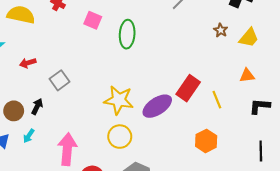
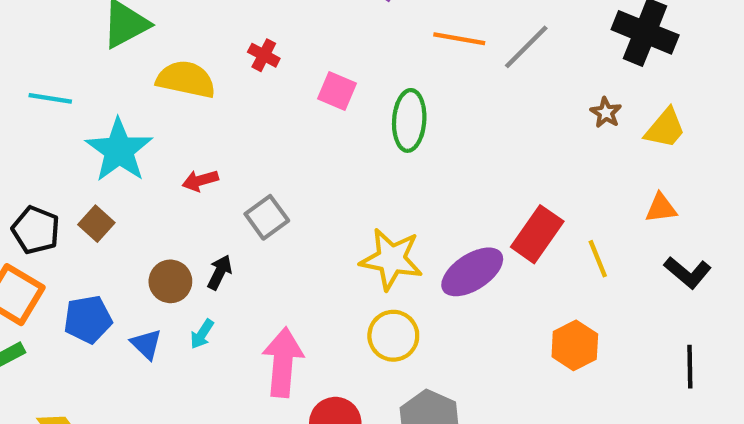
black L-shape: (260, 106) -> (688, 272), turned -145

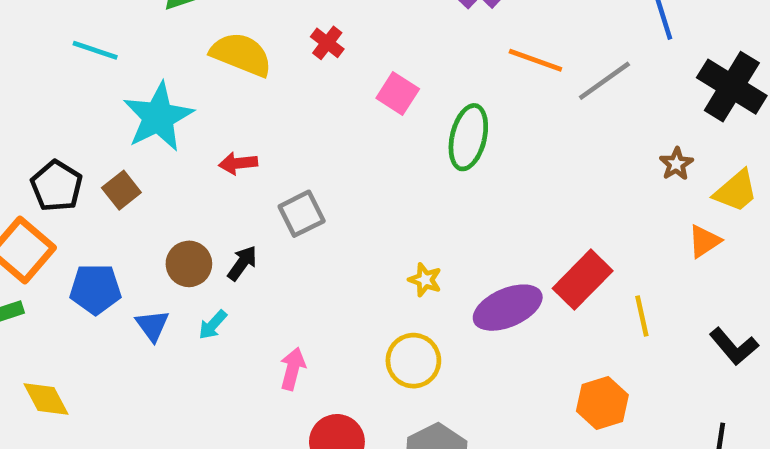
orange triangle: (661, 208) -> (704, 241), moved, turned -36
yellow star: (391, 259) -> (425, 280), size x0.5
pink arrow: (283, 362) -> (293, 369), size x0.6

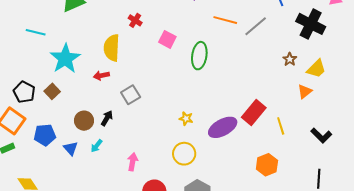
yellow semicircle: (241, 54) -> (112, 48), moved, turned -104

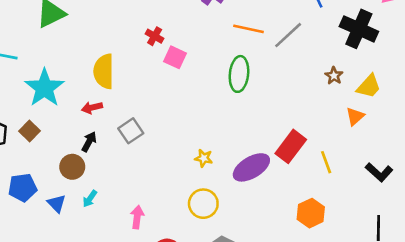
red cross: (135, 20) -> (155, 36), moved
green ellipse: (199, 56) -> (239, 74), moved
black arrow: (107, 118) -> (89, 142), moved

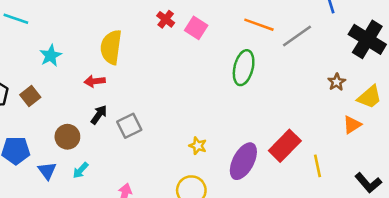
pink square: (175, 57) -> (196, 28), moved
cyan star: (44, 88) -> (51, 56), size x0.6
gray square: (131, 131) -> (129, 126), moved
black arrow: (89, 142) -> (99, 115), moved
purple ellipse: (251, 167) -> (243, 161), turned -39

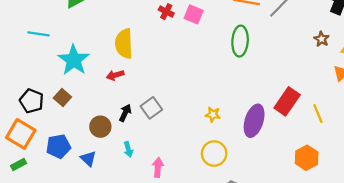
cyan star: (51, 56) -> (74, 60), size x1.6
black arrow: (99, 115) -> (125, 113), moved
cyan arrow: (81, 170) -> (128, 149), moved, turned -48

